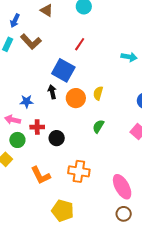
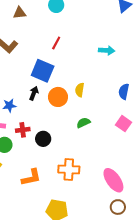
brown triangle: (47, 10) -> (20, 13), turned -32
black arrow: (52, 92) -> (34, 93), turned 40
green semicircle: (98, 126) -> (83, 123), turned 40
orange L-shape: (41, 175) -> (31, 178), turned -70

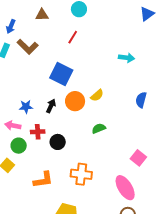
red line: (56, 43) -> (73, 37), moved
yellow semicircle: (80, 90) -> (97, 95), turned -144
black arrow: (34, 93) -> (51, 106), moved
pink square: (123, 124) -> (138, 158), moved

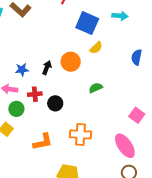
blue square: (61, 74) -> (87, 23), moved
yellow semicircle: (97, 95) -> (96, 48), moved

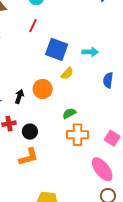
cyan arrow: (120, 16) -> (90, 52), moved
orange cross: (80, 134) -> (78, 135), moved
orange L-shape: (43, 142) -> (29, 157), moved

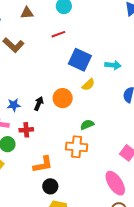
red line: (33, 26) -> (58, 34), turned 40
black circle: (30, 132) -> (50, 186), moved
orange cross: (78, 135) -> (77, 147), moved

